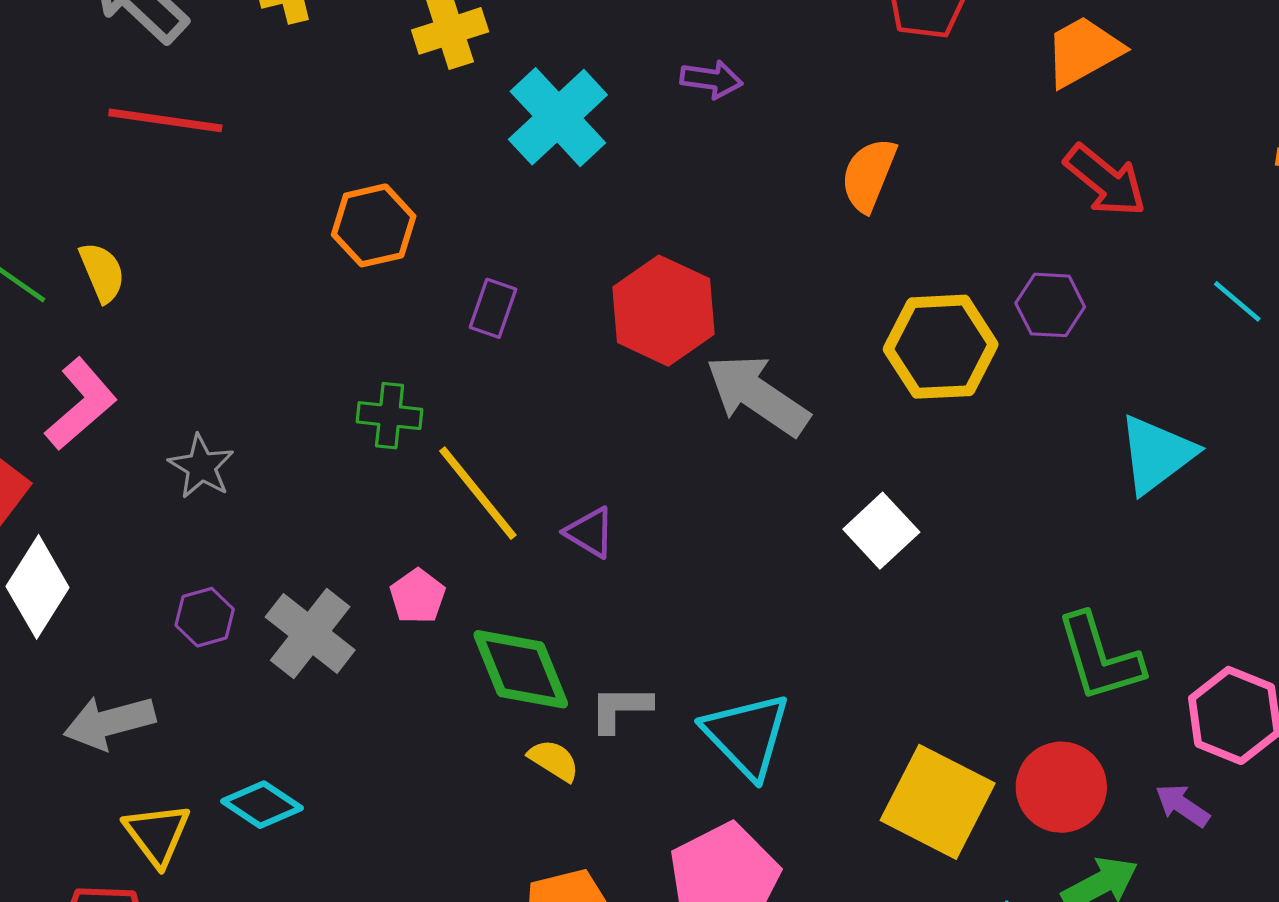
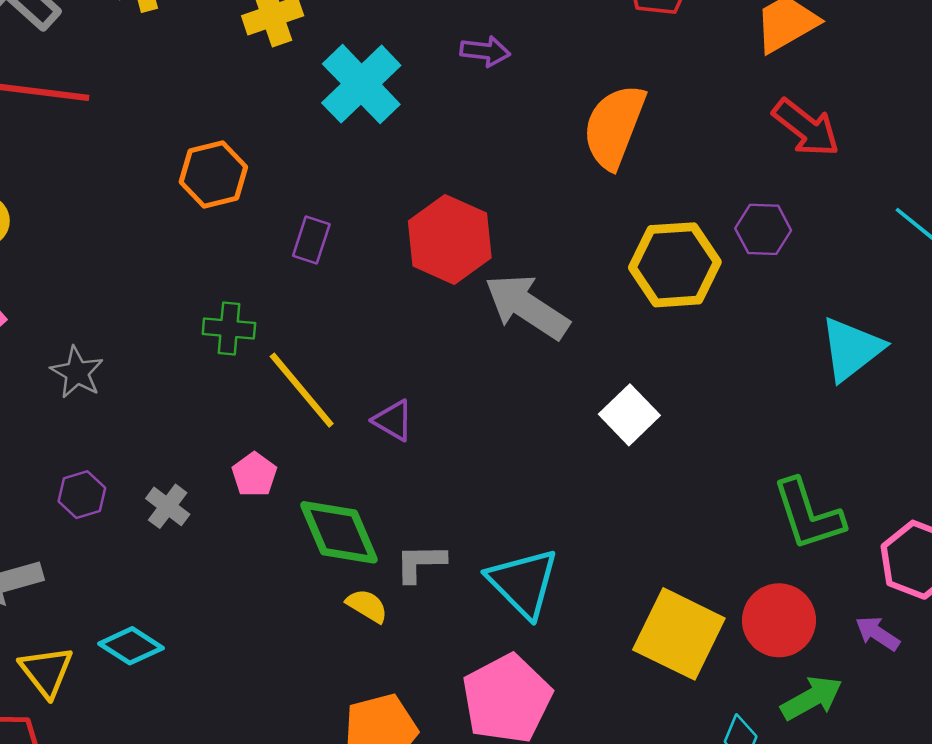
orange semicircle: (869, 175) -> (614, 126), size x1.4
gray cross: (310, 633) -> (168, 506), size x0.6

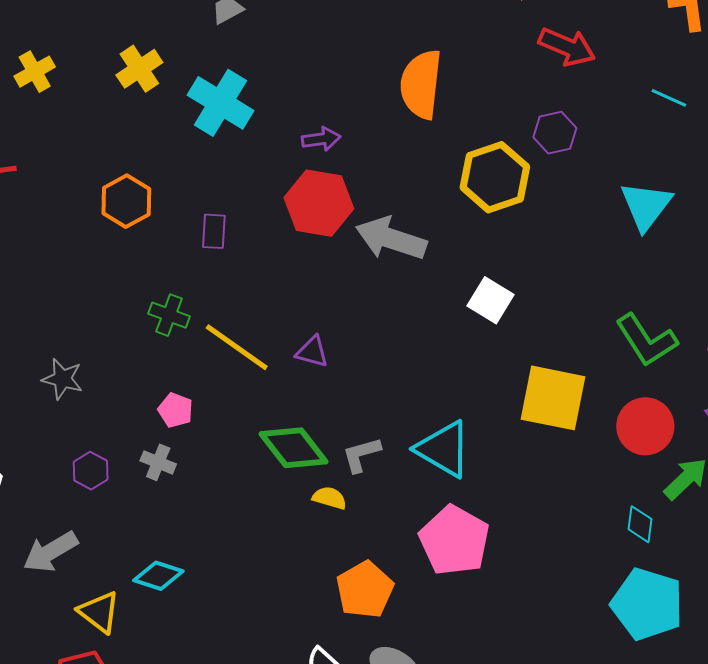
purple arrow: (485, 51) -> (321, 139), moved
green cross: (229, 329) -> (169, 315), turned 30
pink pentagon: (254, 475) -> (175, 410), moved
yellow square: (679, 634) -> (553, 398), moved

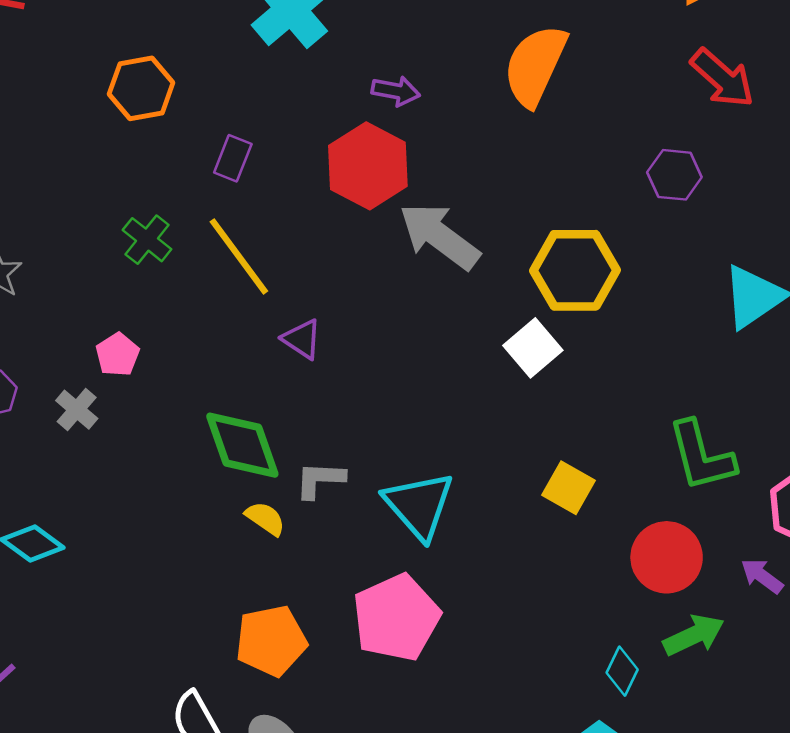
yellow hexagon: (495, 177) -> (575, 270), moved
yellow line: (237, 347) -> (239, 256), moved
yellow square: (553, 398) -> (569, 488), size x0.6

